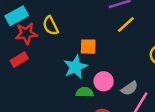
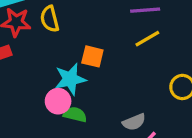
pink circle: (104, 81) -> (58, 101), moved

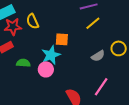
green semicircle: (75, 114) -> (23, 63), moved
gray semicircle: (134, 122) -> (98, 56), moved

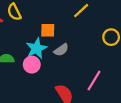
gray semicircle: (98, 56) -> (61, 50), moved

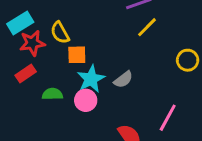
orange square: (48, 30) -> (77, 55), moved

